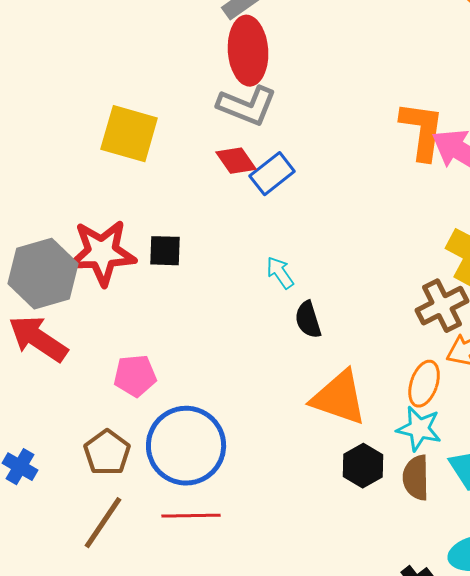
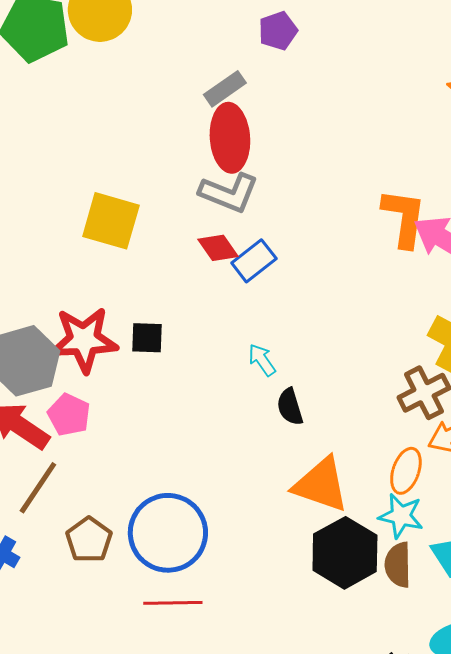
pink pentagon: (135, 376) -> (69, 415), moved, turned 30
black hexagon: (363, 466) -> (345, 553), size x1.6
brown line: (103, 523) -> (38, 488), moved

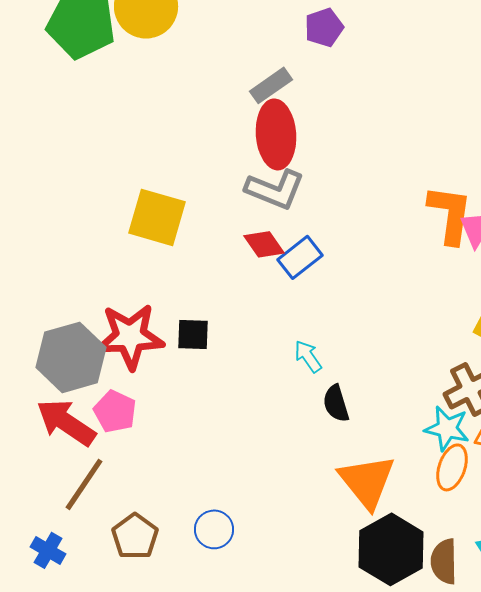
orange triangle: (321, 485) -> (367, 481), turned 32
cyan star: (401, 516) -> (447, 428), moved
blue circle: (168, 533) -> (214, 529), size x0.5

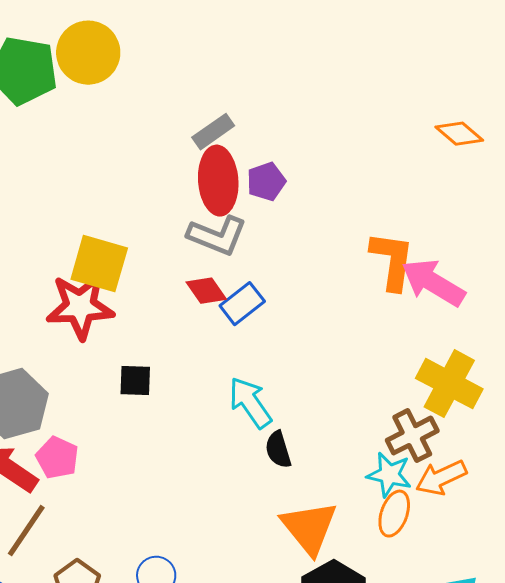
purple pentagon: (324, 27) -> (266, 182), moved
red star: (130, 336) -> (80, 307), moved
cyan arrow: (308, 356) -> (250, 403), size x1.6

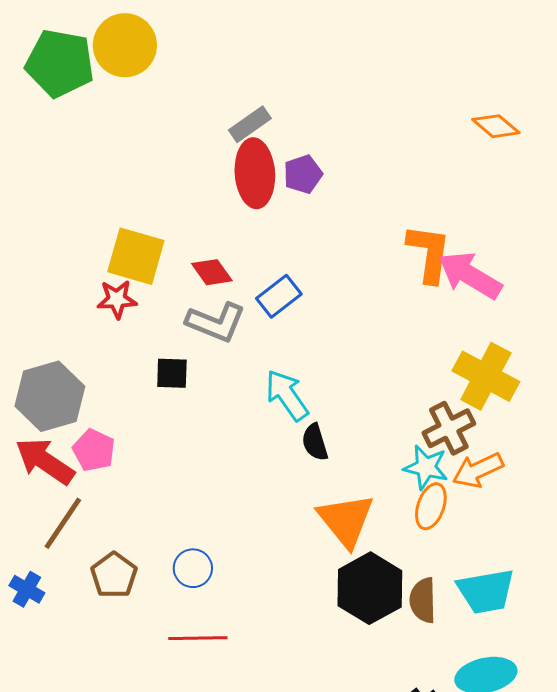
gray L-shape: (217, 236) -> (216, 322), moved
red diamond: (206, 291) -> (212, 272), moved
red star: (80, 307) -> (117, 299), size x0.6

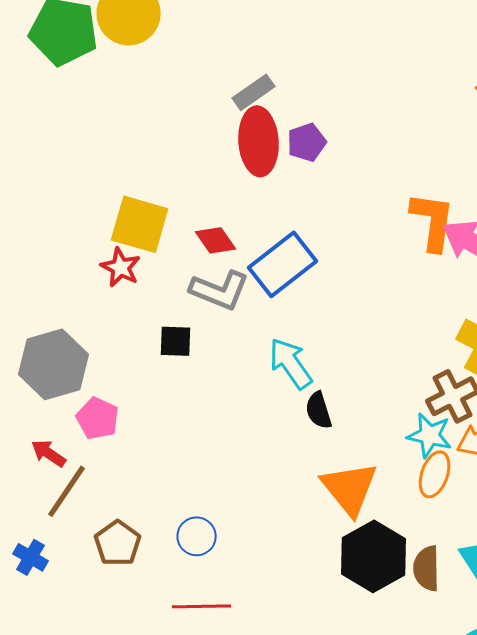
blue rectangle: (279, 296) -> (283, 264), size x1.5
red star: (117, 299) -> (121, 267), turned 30
red arrow: (45, 461) -> (49, 453), moved, size x0.6

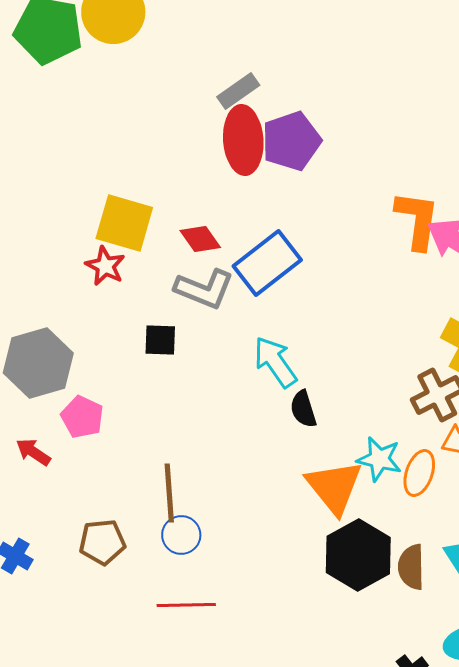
purple pentagon: (307, 142) -> (291, 141), size x1.5
cyan star: (430, 435) -> (379, 459), moved
brown line: (67, 491) -> (169, 493), moved, turned -38
brown pentagon: (118, 543) -> (102, 542), turned 30

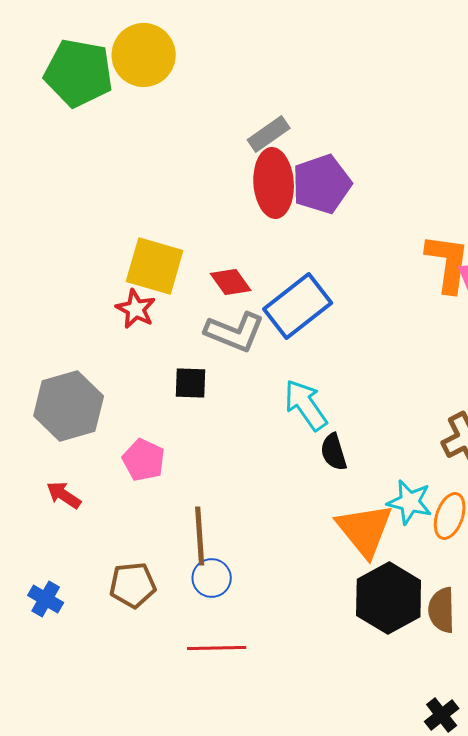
pink pentagon: (82, 417) -> (144, 460), moved

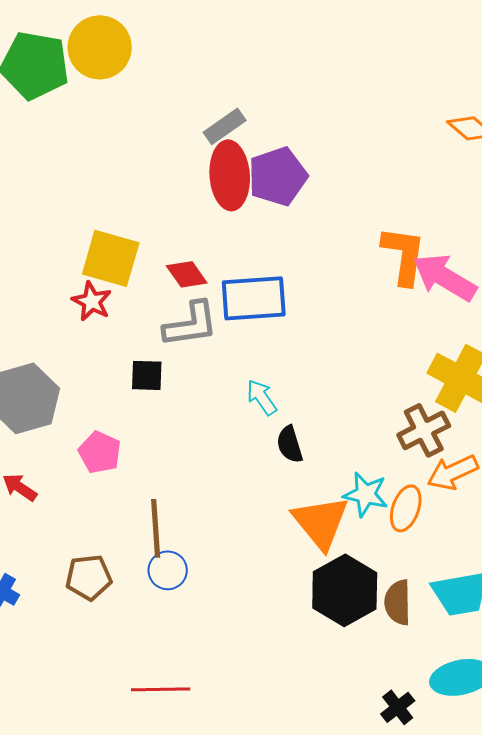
blue rectangle: (298, 306) -> (254, 298), turned 34
gray L-shape: (235, 332) -> (191, 324), turned -30
cyan arrow: (306, 405) -> (262, 397), size x0.7
red line: (217, 648) -> (161, 689), moved

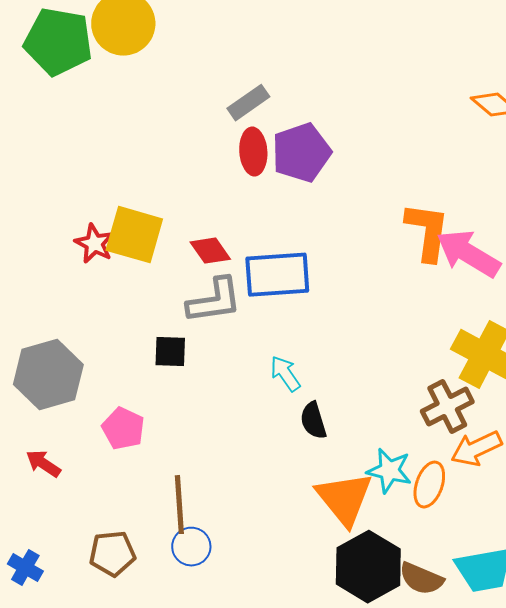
red ellipse: (230, 175) -> (253, 152), size x0.7
red star: (92, 301) -> (94, 244), moved
brown semicircle: (398, 602) -> (421, 579), turned -66

